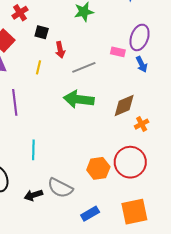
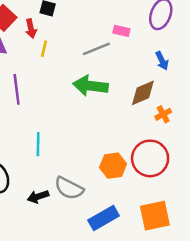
red arrow: (60, 50) -> (31, 29), moved
pink rectangle: (118, 52) -> (121, 31), moved
blue arrow: (142, 64) -> (162, 61), moved
blue rectangle: (90, 214) -> (104, 218), size x1.4

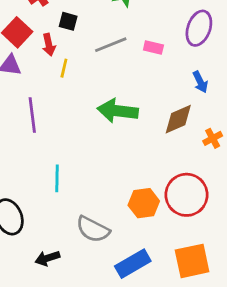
gray line: (96, 49) -> (111, 45), moved
orange cross: (163, 114) -> (213, 138), moved
black arrow: (38, 197) -> (47, 258), moved

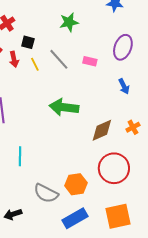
gray line: (111, 45) -> (59, 59), turned 70
yellow line: (64, 68) -> (35, 64), moved, turned -40
brown diamond: (178, 119) -> (102, 130), moved
orange hexagon: (144, 203) -> (76, 184), moved

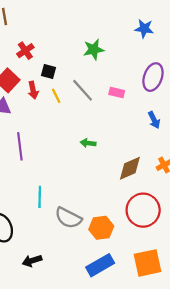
green arrow: (64, 107) -> (88, 143), size x0.5
gray semicircle: (46, 193) -> (68, 218), moved

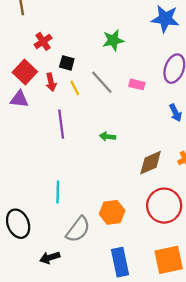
blue star: (144, 29) -> (165, 19), size x1.4
purple line: (20, 146) -> (61, 124), moved
gray semicircle: (68, 218) -> (78, 229), moved, turned -80
orange hexagon: (101, 228) -> (112, 212), moved
blue rectangle: (100, 265) -> (120, 262), turned -72

